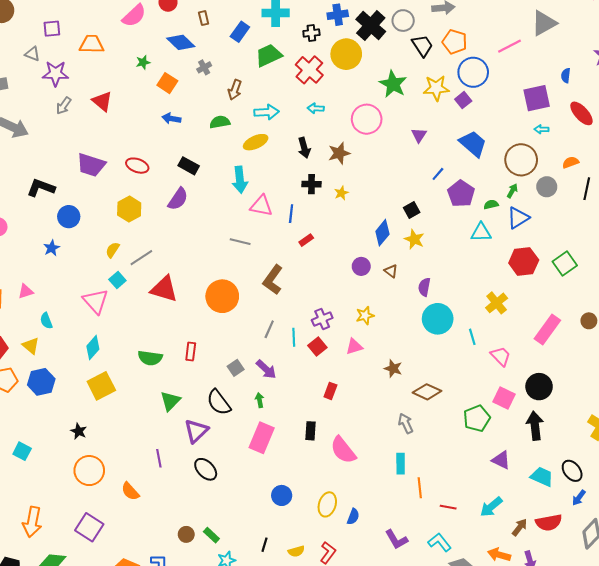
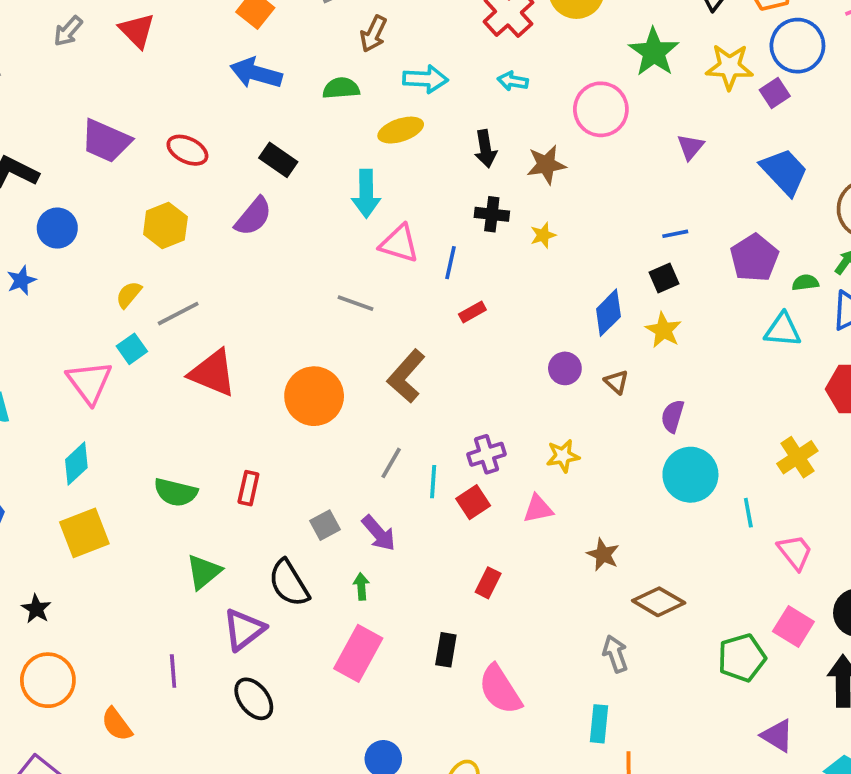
blue arrow: (171, 119) -> (256, 73), size x1.5
blue line: (438, 174) -> (675, 234), moved, turned 32

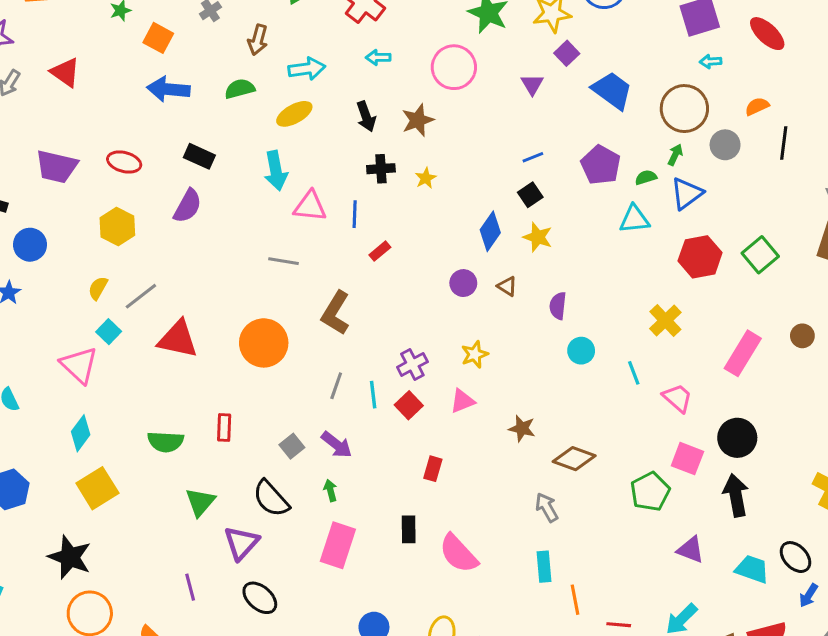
purple square: (775, 93) -> (567, 53), moved
cyan circle: (690, 475) -> (581, 351), size x0.6
black star: (36, 609) -> (70, 557), size x1.8

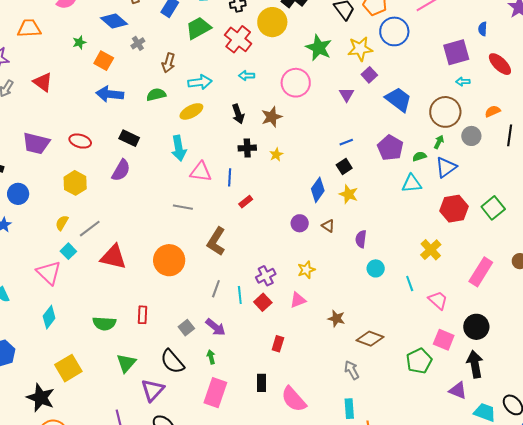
yellow square: (97, 488) -> (68, 368), moved
purple triangle: (691, 550) -> (458, 390), moved

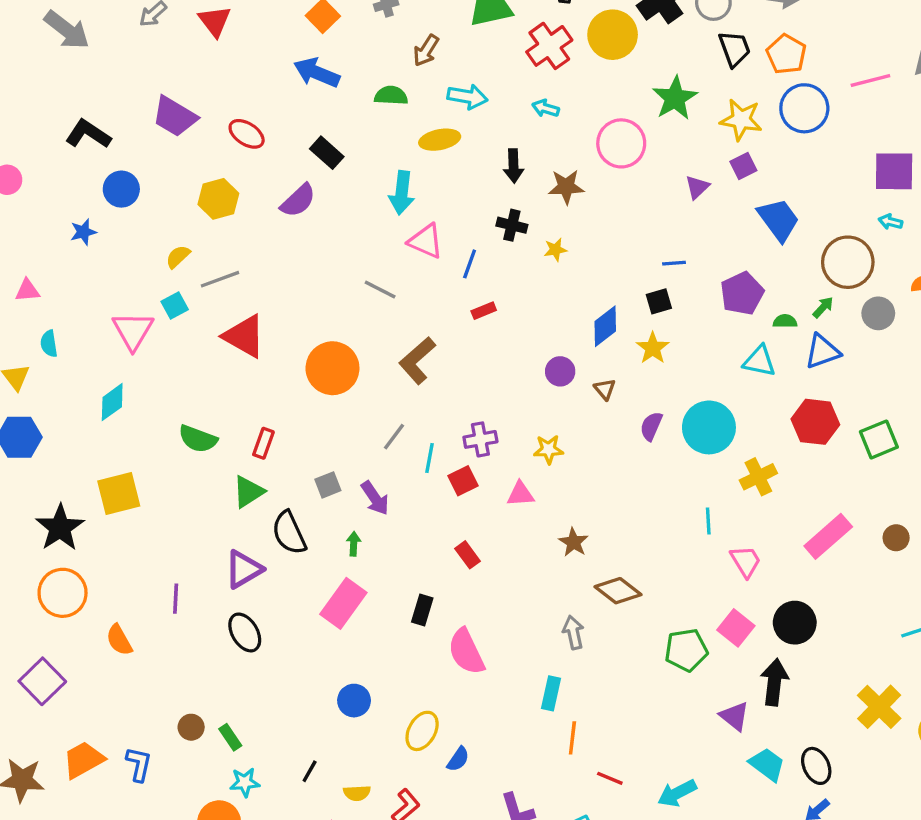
cyan circle: (376, 268) -> (709, 427), moved, size x1.8
red rectangle: (278, 344) -> (467, 555), turned -70
green triangle: (126, 363) -> (248, 492), moved

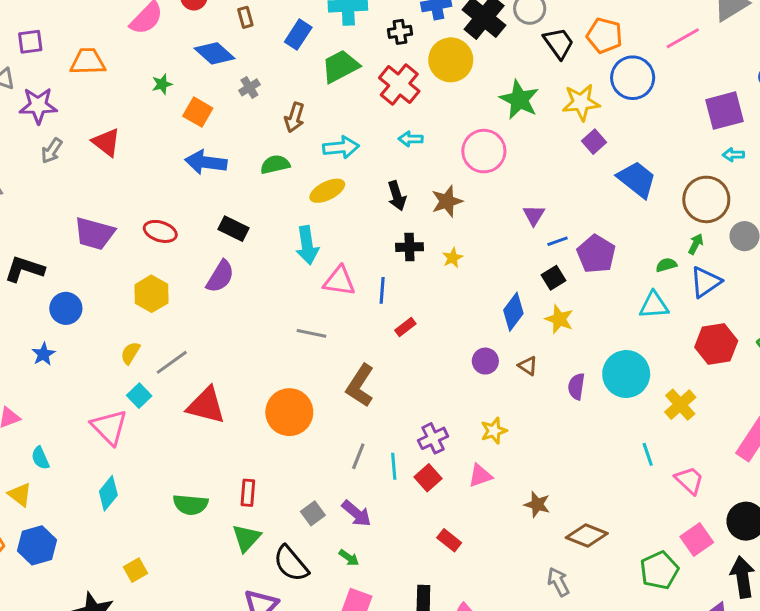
purple triangle: (697, 187) -> (534, 215), moved
purple pentagon: (742, 293) -> (596, 254), moved
yellow square: (119, 493) -> (136, 570), size x0.6
green arrow: (354, 544) -> (349, 558), turned 138
pink square: (736, 628) -> (697, 540), turned 32

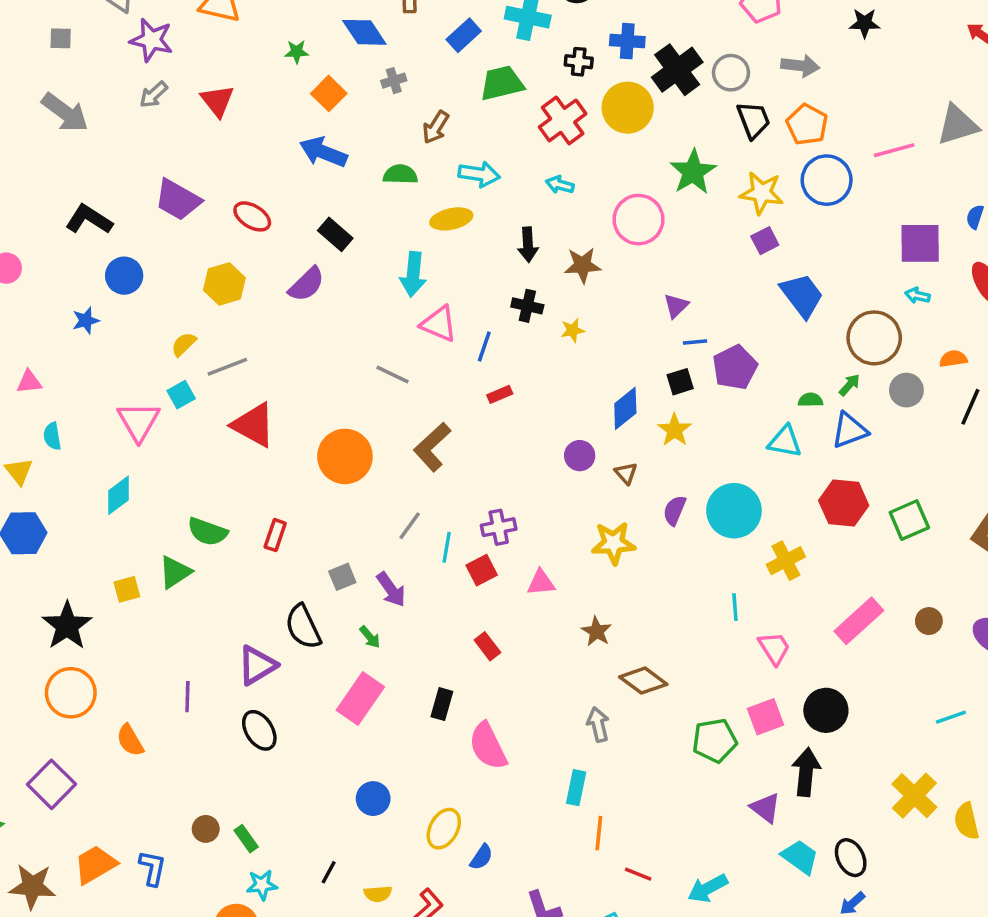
yellow star: (494, 431) -> (614, 543), moved, size x1.4
green triangle: (246, 538) -> (175, 572), moved

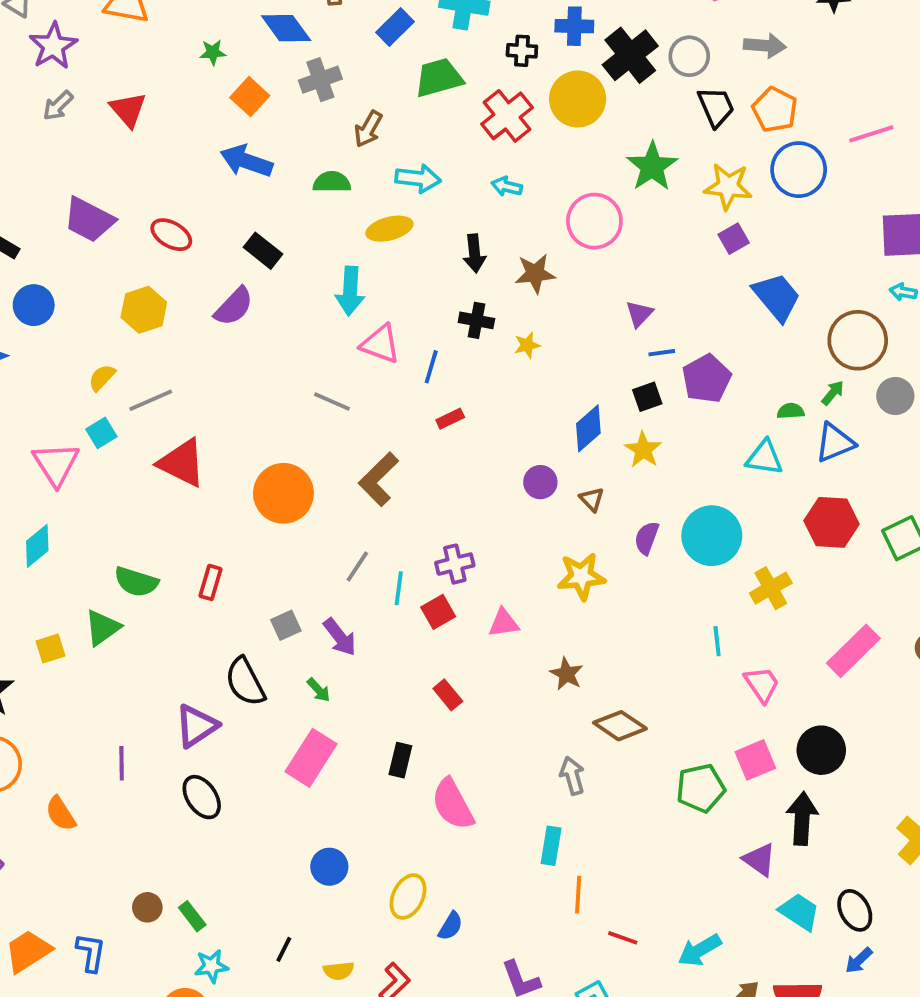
purple star: (151, 40) -> (53, 46), turned 30
gray cross: (394, 81) -> (320, 80), size x1.5

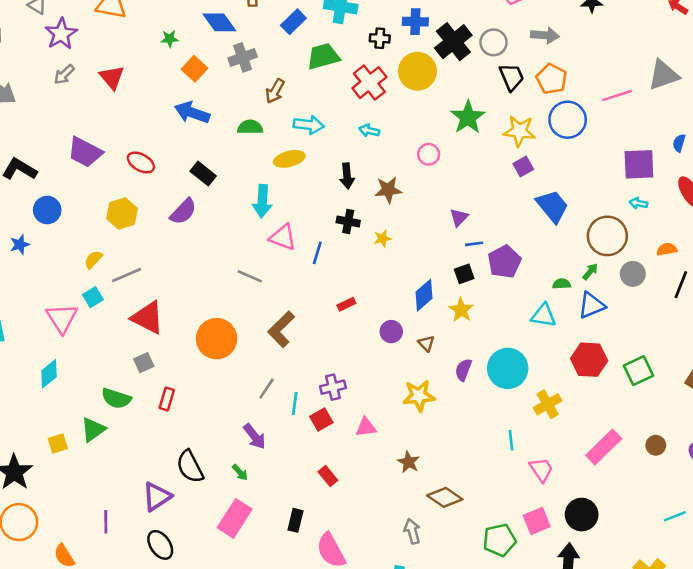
pink circle: (594, 221) -> (429, 154), size x0.6
red rectangle: (450, 419) -> (346, 304), moved
gray square: (286, 625) -> (144, 363), moved

